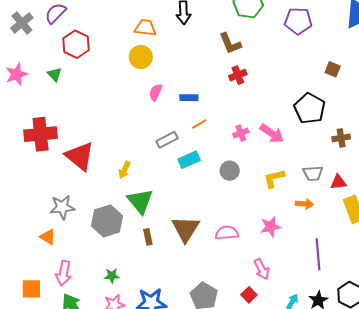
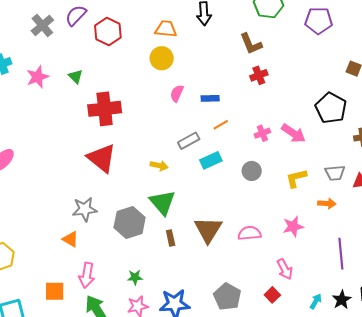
red hexagon: (76, 44) -> (108, 31), moved
red cross: (41, 134) -> (105, 109), moved
yellow arrow: (124, 170) -> (159, 166), moved, turned -102

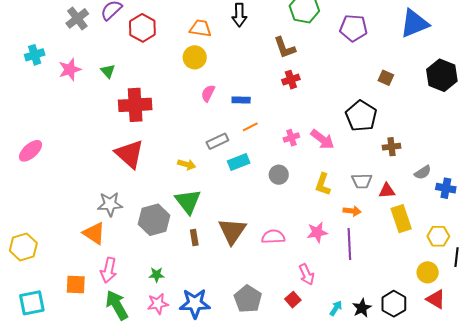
yellow L-shape: (296, 178) -> (323, 184), turned -60
orange triangle: (70, 239) -> (94, 233), size x1.4
purple line: (341, 254) -> (349, 244), moved

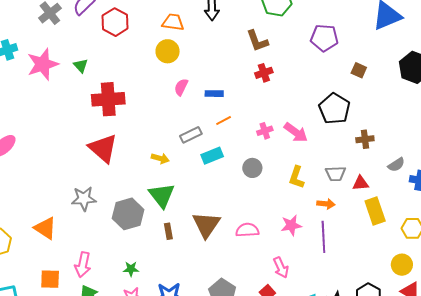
purple pentagon: (353, 28) -> (324, 38), moved
pink star: (70, 69) -> (43, 64), size x1.4
orange triangle: (94, 233) -> (45, 228), moved

